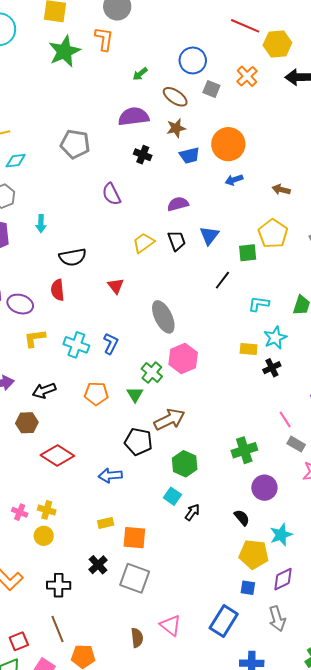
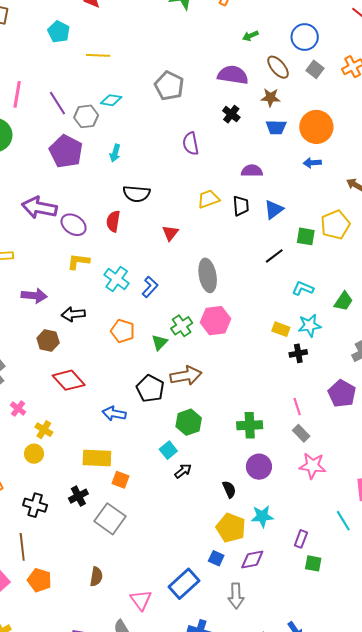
cyan diamond: (16, 161) -> (111, 100), moved
pink cross: (20, 512) -> (18, 409), moved
yellow rectangle: (106, 523) -> (97, 458), size x1.8
orange square: (134, 538) -> (121, 480), size x0.7
pink triangle: (171, 625) -> (141, 600), moved

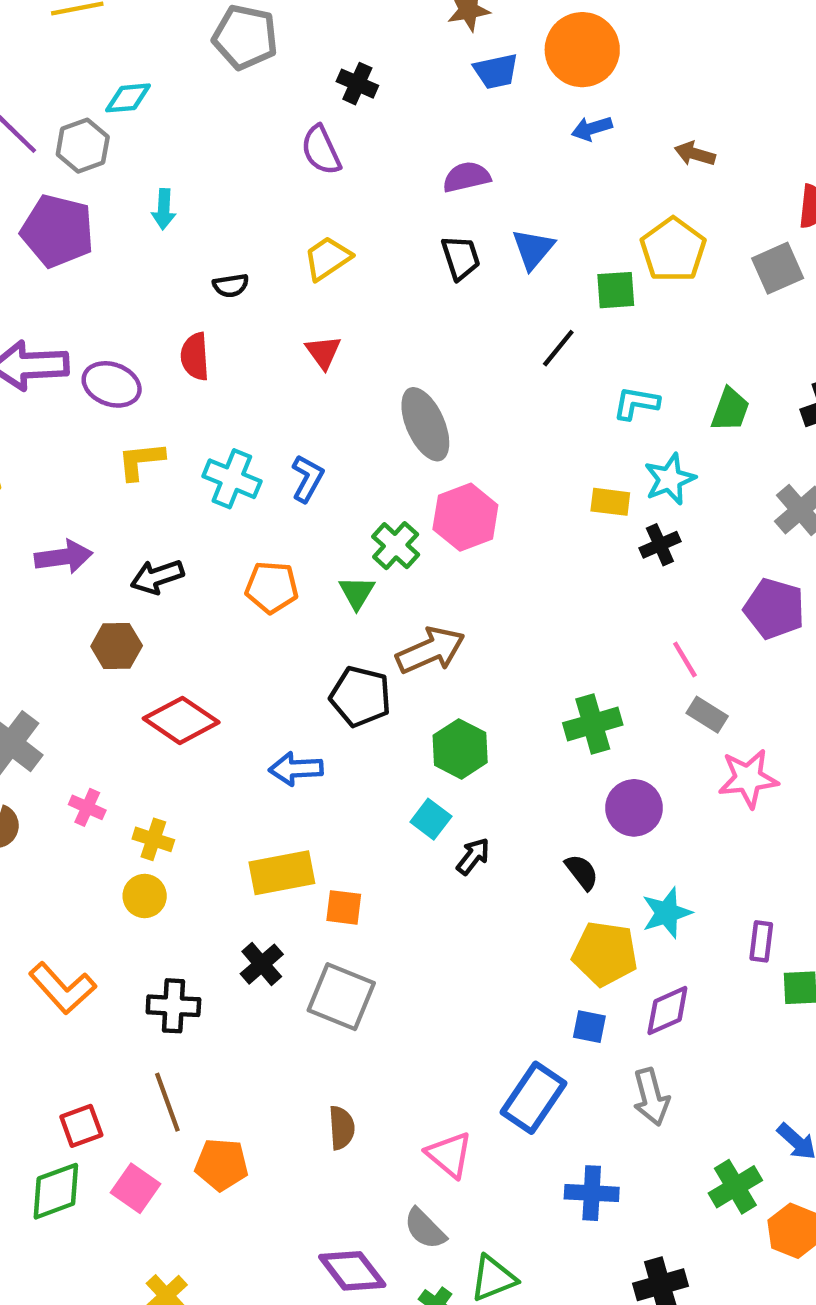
black cross: (231, 114) -> (357, 84), moved
black semicircle: (137, 194) -> (231, 286), size x0.6
yellow trapezoid: (208, 199) -> (327, 258), moved

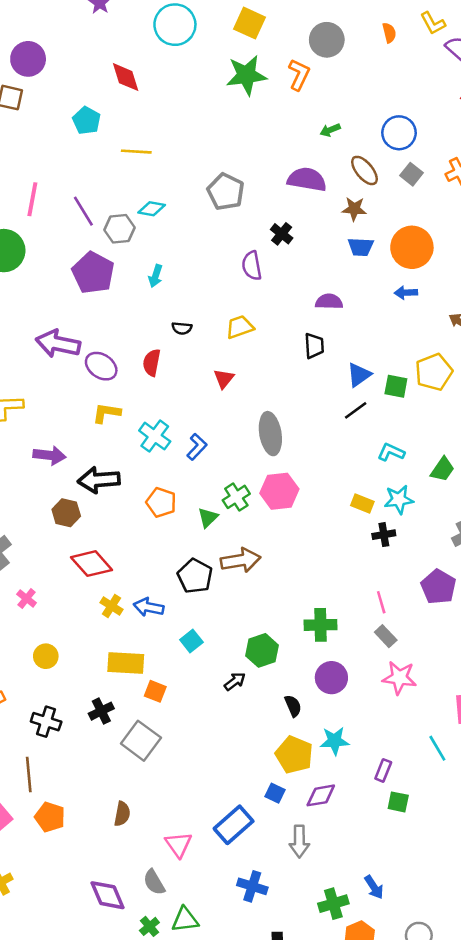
blue triangle: (533, 249) -> (359, 375), moved
black arrow: (157, 577) -> (99, 480), size x1.4
green hexagon: (460, 749) -> (262, 650), moved
cyan square: (431, 819) -> (191, 641), moved
yellow cross: (153, 839) -> (111, 606), moved

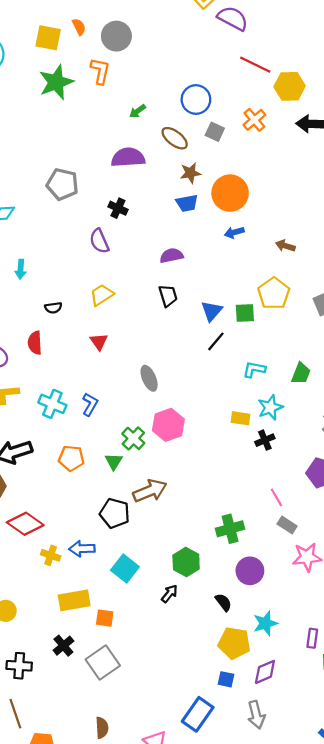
orange semicircle: (389, 33) -> (79, 27), moved
brown star: (354, 209) -> (190, 173), moved
gray ellipse: (270, 434) -> (149, 378), size x0.7
cyan square: (191, 641) -> (125, 569), size x1.4
gray square: (141, 741) -> (103, 662), turned 32

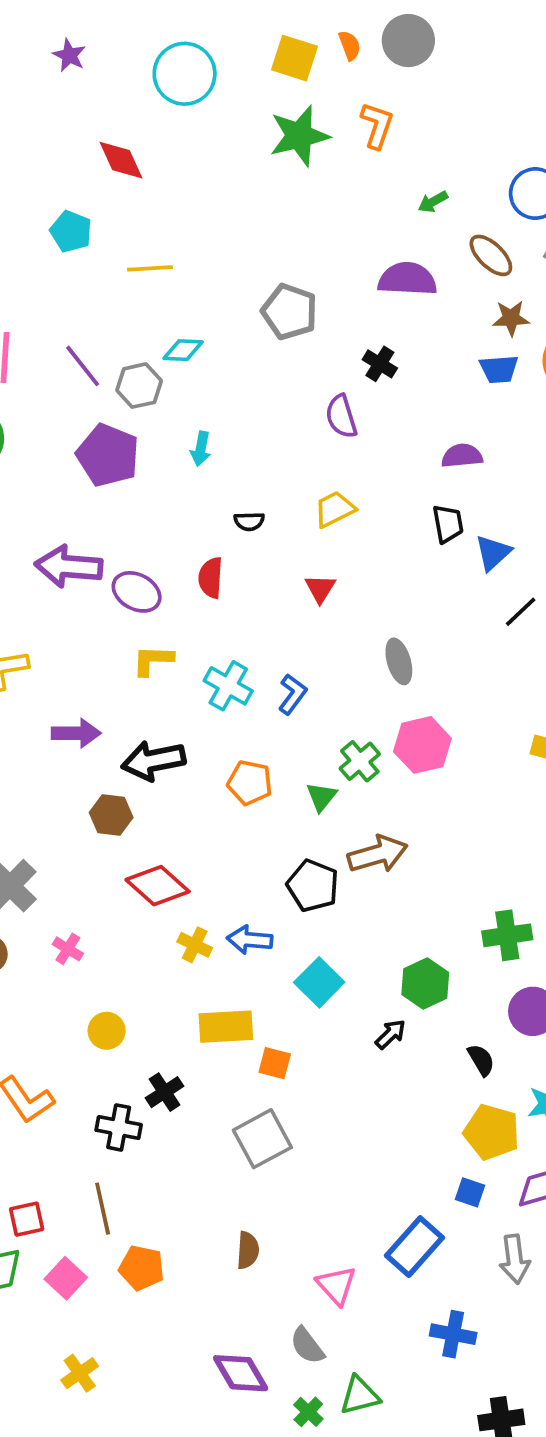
gray circle: (116, 36) -> (408, 41), moved
blue triangle: (212, 311) -> (493, 553), moved
black cross: (63, 646) -> (165, 1092), moved

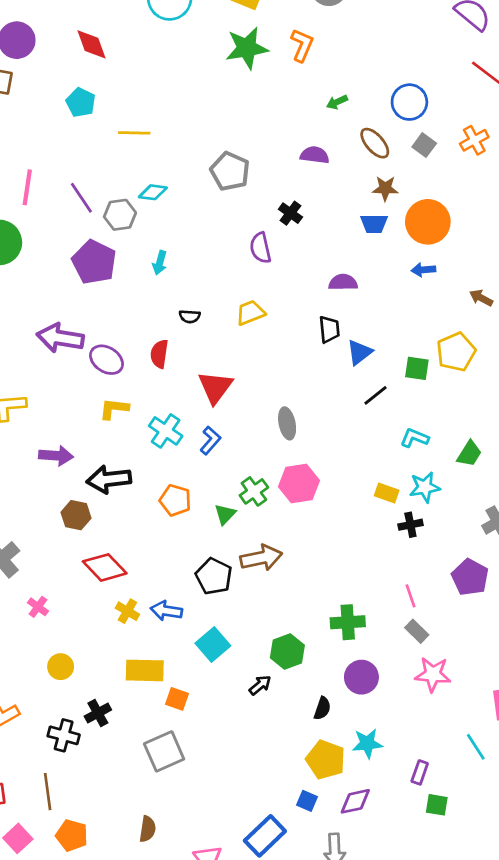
red diamond: (121, 160) -> (91, 44), moved
purple semicircle: (407, 279) -> (315, 155), size x0.7
red triangle: (320, 588) -> (215, 387), moved, size x1.6
black semicircle: (481, 1060) -> (322, 708), turned 45

